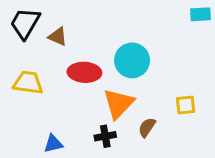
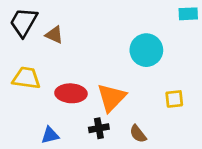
cyan circle: (132, 60) -> (146, 50), moved
red ellipse: (84, 72) -> (71, 93), moved
brown semicircle: (147, 127) -> (138, 134), moved, turned -72

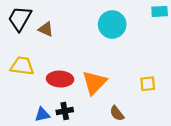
cyan circle: (146, 50) -> (112, 24), moved
black cross: (99, 128) -> (65, 111), moved

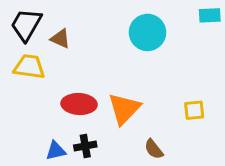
yellow trapezoid: (22, 66) -> (29, 67), moved

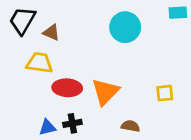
yellow trapezoid: (29, 67) -> (39, 63), moved
brown semicircle: (154, 149) -> (130, 126), turned 138

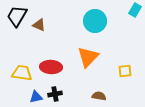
cyan rectangle: (178, 13) -> (135, 10), turned -56
yellow trapezoid: (39, 63) -> (22, 73), moved
orange triangle: (105, 92) -> (88, 57), moved

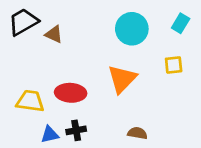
cyan rectangle: (135, 10) -> (181, 23), moved
black trapezoid: (17, 16) -> (23, 22), turned 30
yellow square: (125, 71) -> (174, 65), moved

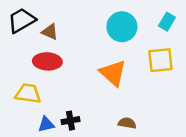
yellow square: (174, 65) -> (160, 60), size x1.5
orange triangle: (122, 79) -> (113, 73), turned -32
red ellipse: (71, 93) -> (47, 61), moved

